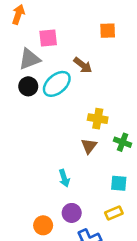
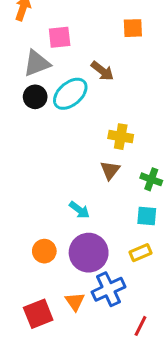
green cross: (123, 142) -> (151, 179), moved
cyan arrow: (64, 178) -> (79, 210), turned -35
purple circle: (72, 213) -> (89, 253), size x1.6
orange circle: (43, 225) -> (44, 251), moved

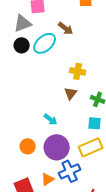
yellow rectangle: (141, 253) -> (91, 147), size x1.6
orange triangle: (75, 302) -> (48, 179), turned 32

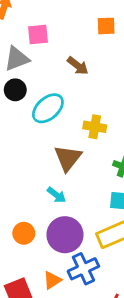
cyan ellipse: (45, 43) -> (48, 108), moved
brown triangle: (71, 93) -> (68, 158), moved, size x1.5

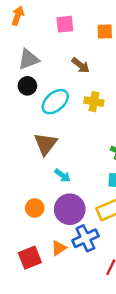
pink square: (38, 34) -> (65, 24), moved
yellow cross: (95, 127) -> (94, 102), moved
brown triangle: (68, 158) -> (46, 144), moved

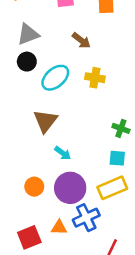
orange triangle: (59, 248) -> (59, 227), turned 35

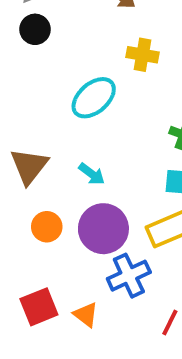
cyan ellipse: (55, 78) -> (94, 98), moved
brown triangle: (45, 121) -> (29, 166), moved
orange triangle: (59, 227) -> (86, 315), moved, turned 35

